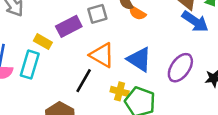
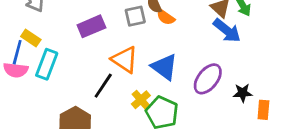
gray square: (97, 14) -> (135, 16), moved
yellow rectangle: (43, 42) -> (31, 38), moved
yellow cross: (120, 91) -> (141, 100), turned 30

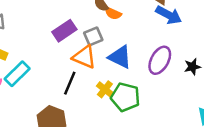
gray square: (135, 16) -> (93, 36), moved
purple rectangle: (91, 26) -> (64, 31), moved
cyan rectangle: (47, 64) -> (17, 74), turned 35

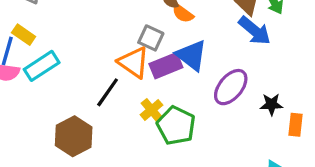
purple rectangle: (64, 31) -> (166, 66), moved
gray square: (93, 36) -> (151, 38), turned 36
blue triangle: (120, 57) -> (192, 55), moved

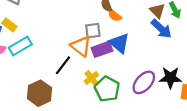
gray square: (151, 38) -> (93, 31), turned -35
purple ellipse: (231, 87) -> (144, 82), moved
black star: (271, 104) -> (170, 78), size x1.5

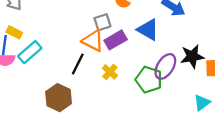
blue triangle: (119, 43) -> (148, 30), moved
green pentagon: (107, 89) -> (149, 80), moved

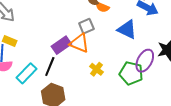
purple rectangle: (116, 40) -> (61, 45), moved
cyan rectangle: (30, 52) -> (26, 73), moved
black line: (78, 64) -> (50, 67), moved

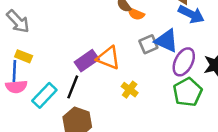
gray square: (86, 26) -> (148, 44), moved
purple ellipse: (145, 61) -> (184, 62), moved
green pentagon: (131, 73) -> (188, 92), moved, turned 30

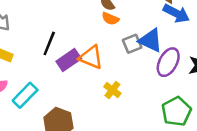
orange semicircle: (136, 14) -> (110, 19), moved
black line: (73, 87) -> (49, 43), moved
green pentagon: (188, 92) -> (176, 111), moved

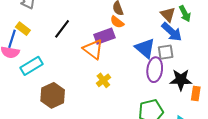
gray square: (132, 44) -> (166, 52), moved
purple rectangle: (69, 60) -> (104, 36), moved
purple ellipse: (168, 62) -> (155, 70), turned -35

